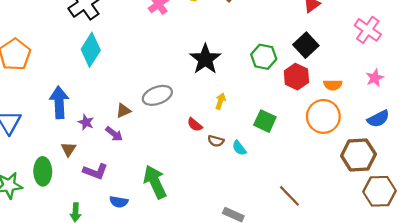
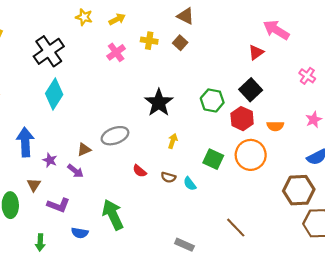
pink cross: (368, 30) -> (307, 76), size x0.7
orange circle: (323, 116) -> (251, 155), moved
red semicircle: (195, 125) -> (140, 171), moved

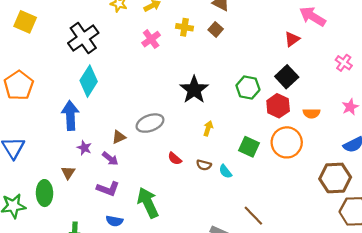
blue arrow: (25, 142) -> (70, 116), moved
purple L-shape: (58, 205) -> (108, 189), moved
brown line: (236, 228) -> (253, 216), moved

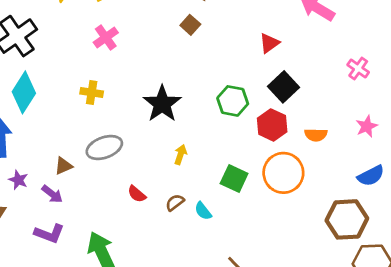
yellow cross: (184, 27) -> (92, 92), moved
red triangle: (292, 39) -> (269, 43), moved
brown semicircle: (204, 165) -> (175, 202), turned 128

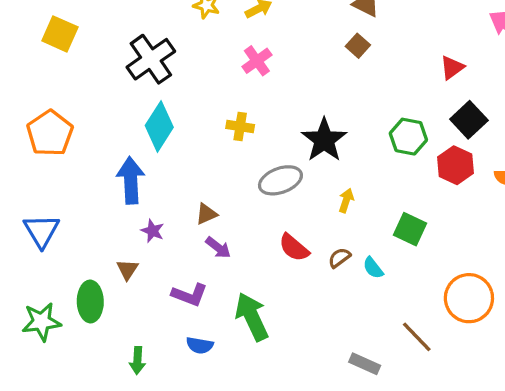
gray ellipse: (104, 147) -> (280, 180), moved
orange circle: (283, 173) -> (469, 298), moved
purple arrow: (52, 194) -> (218, 248), moved
red semicircle: (137, 194) -> (294, 248), size x1.4

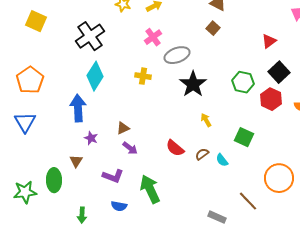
gray ellipse: (280, 180) -> (177, 55), moved
yellow arrow: (346, 201) -> (206, 120), turned -48
blue triangle: (41, 231) -> (25, 122), moved

